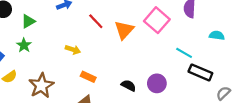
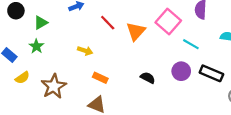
cyan line: (184, 53) -> (191, 44), moved
purple circle: (157, 83) -> (181, 71), moved
black semicircle: (129, 86) -> (148, 78), moved

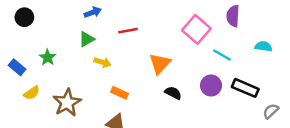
green triangle: (41, 23) -> (87, 39), moved
red line: (108, 23) -> (128, 31), turned -56
orange triangle: (136, 31) -> (160, 64), moved

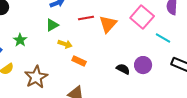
orange triangle: (160, 64) -> (108, 24), moved
purple circle: (211, 86) -> (143, 65), moved
orange rectangle: (120, 93) -> (79, 61), moved

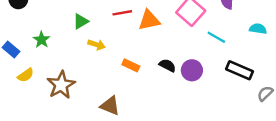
orange triangle: (108, 24) -> (149, 20), turned 36
orange rectangle: (79, 61) -> (131, 65), moved
black semicircle: (123, 69) -> (167, 65), moved

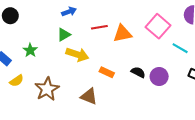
yellow arrow: (97, 45) -> (77, 54), size x1.5
brown triangle: (110, 106) -> (89, 96), moved

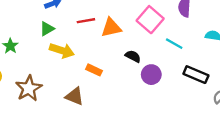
black semicircle: (138, 72) -> (133, 56), moved

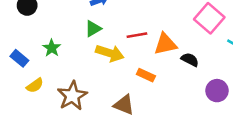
red line: (86, 21) -> (137, 35), moved
orange triangle: (111, 28) -> (165, 44), moved
purple circle: (151, 75) -> (217, 91), moved

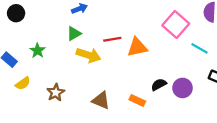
black semicircle: (190, 60) -> (159, 85), moved, turned -56
orange rectangle: (146, 75) -> (137, 100), moved
brown star: (72, 96) -> (56, 92), size x0.7

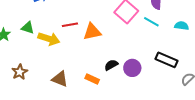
green triangle: (74, 34) -> (28, 28), moved, turned 48
cyan line: (200, 48) -> (151, 22), moved

